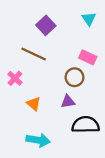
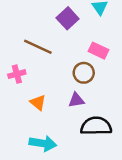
purple square: (46, 25) -> (68, 18), moved
pink cross: (15, 78) -> (17, 74), turned 32

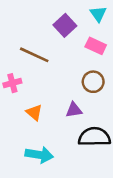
pink rectangle: (99, 51) -> (96, 46), moved
brown circle: (84, 73) -> (93, 82), moved

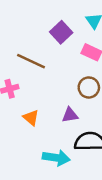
cyan arrow: (39, 155) -> (56, 158), moved

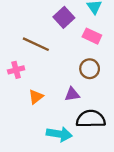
orange triangle: (31, 118) -> (36, 97), turned 42

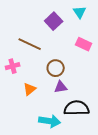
pink rectangle: (92, 36) -> (84, 44), moved
brown circle: (90, 69) -> (56, 68), moved

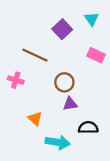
pink cross: (13, 66) -> (16, 80), turned 32
orange triangle: (30, 89) -> (35, 119), moved, turned -40
black semicircle: (77, 108) -> (88, 128), size x0.7

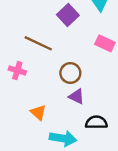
purple triangle: (70, 104) -> (77, 96), turned 35

